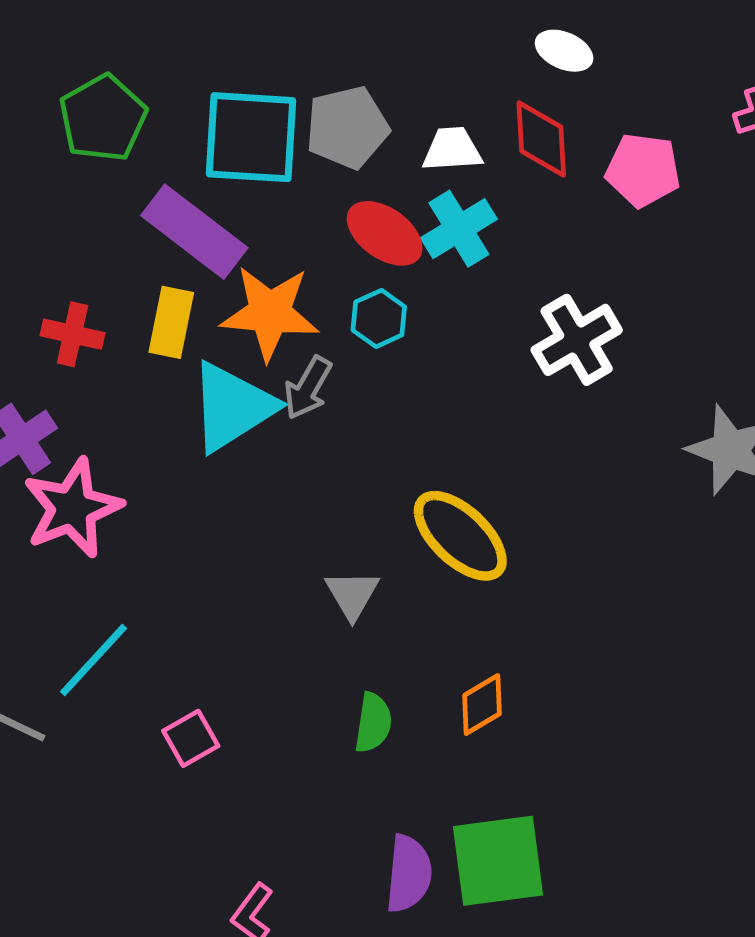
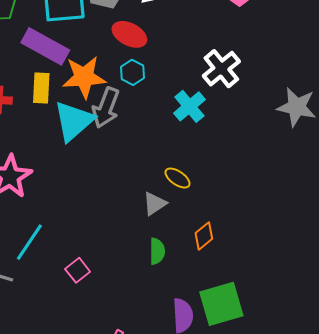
cyan cross: (459, 229) -> (189, 106), moved
gray arrow: (308, 388) -> (106, 108), size x1.4
yellow ellipse: (460, 536) -> (177, 178), moved, size x0.6
gray triangle: (352, 594) -> (154, 204), moved, turned 35

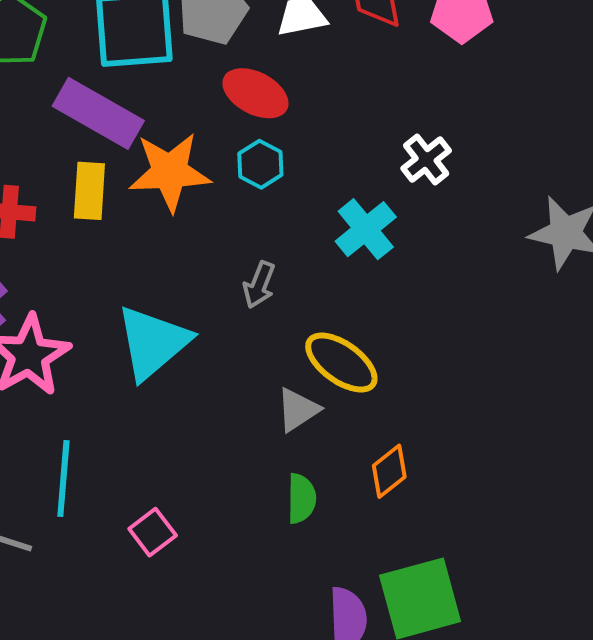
white cross: (221, 69) -> (426, 160), size x0.7
gray arrow: (106, 108) -> (259, 285), moved, size x0.6
cyan triangle: (74, 121) -> (153, 342), moved
yellow ellipse: (177, 178) -> (341, 363), size x1.5
cyan line: (29, 242) -> (63, 478), turned -30

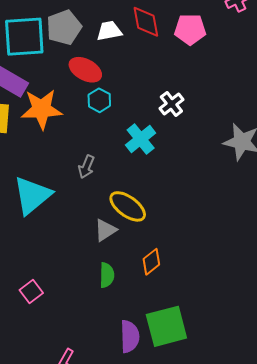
cyan hexagon: (260, 164) -> (99, 100), moved

